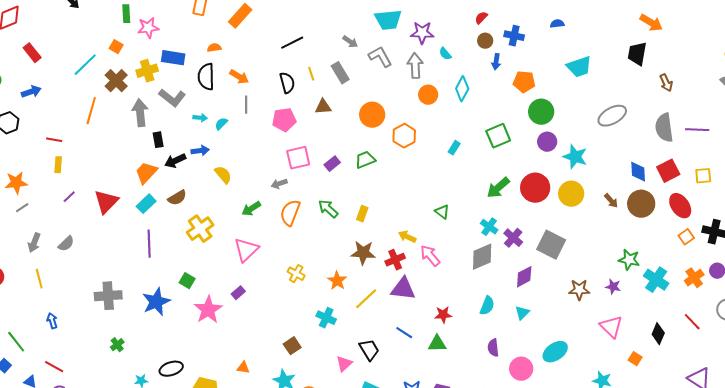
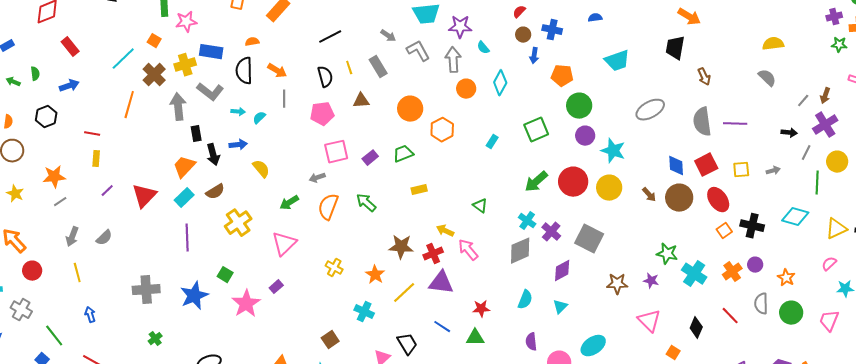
black arrow: (175, 161) -> (213, 155), turned -80
yellow rectangle: (362, 214) -> (419, 190), moved, turned 56

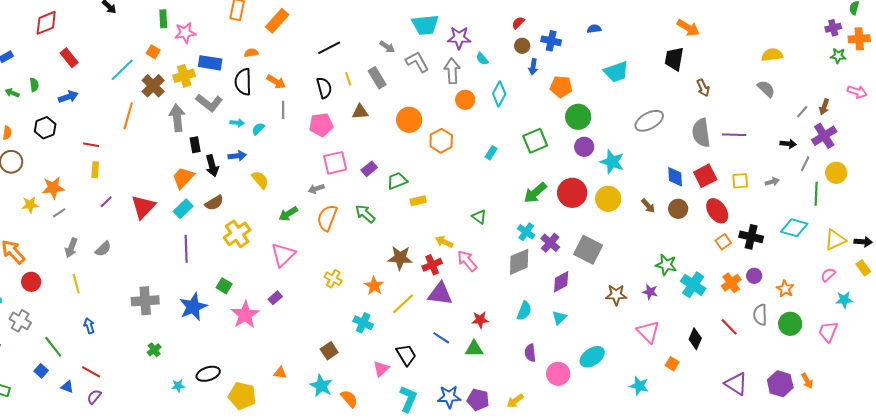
green trapezoid: (403, 154) -> (397, 181), moved
yellow star: (15, 194) -> (30, 205), moved, turned -30
brown circle: (679, 198) -> (678, 209), size x0.7

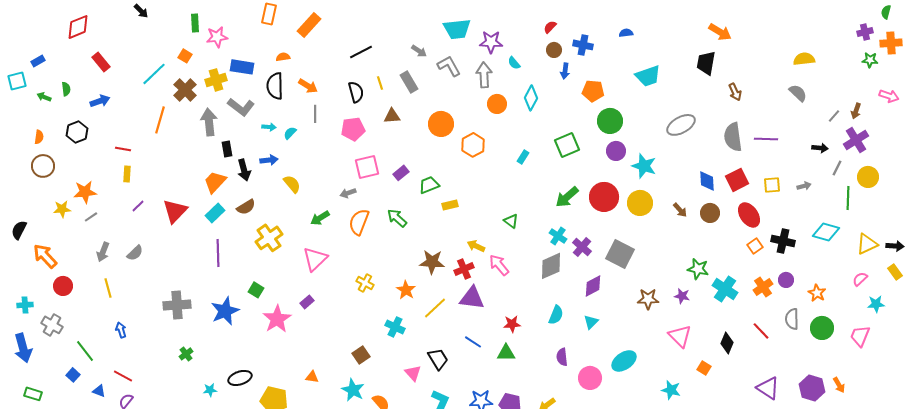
pink triangle: (381, 369) -> (413, 373), turned -30

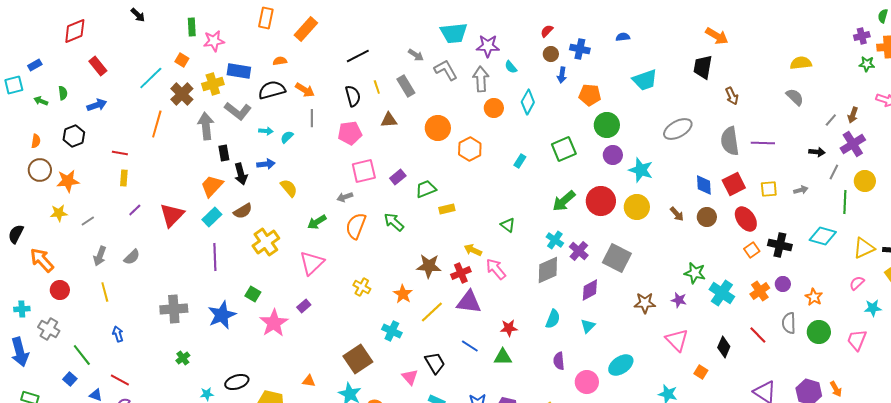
black semicircle: (275, 86) -> (272, 90), turned 76
orange star: (85, 192) -> (68, 181), moved
brown square: (361, 355) -> (358, 359), size x1.6

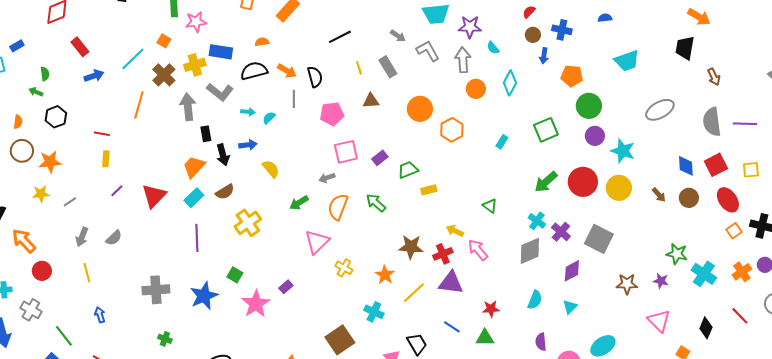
black semicircle: (353, 96) -> (315, 77), moved
green arrow: (41, 101) -> (36, 92), moved
blue arrow: (97, 105) -> (94, 76), moved
pink triangle: (312, 263) -> (317, 242), moved
green cross: (183, 358) -> (165, 339), turned -32

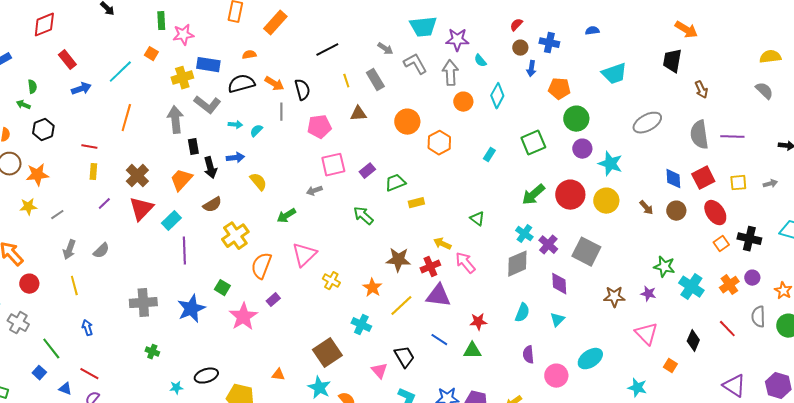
brown cross: (164, 75) -> (137, 176), moved
cyan rectangle: (194, 198) -> (171, 221), moved
orange semicircle: (338, 207) -> (261, 266), moved
purple diamond: (572, 271) -> (559, 284), turned -65

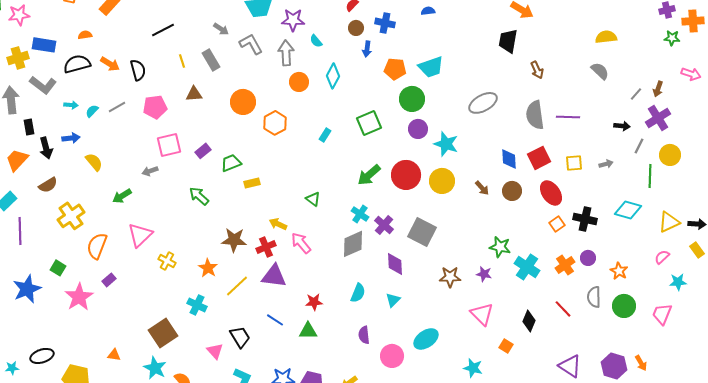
cyan trapezoid: (614, 74) -> (431, 67), moved
gray line: (281, 112) -> (117, 107), moved, turned 60

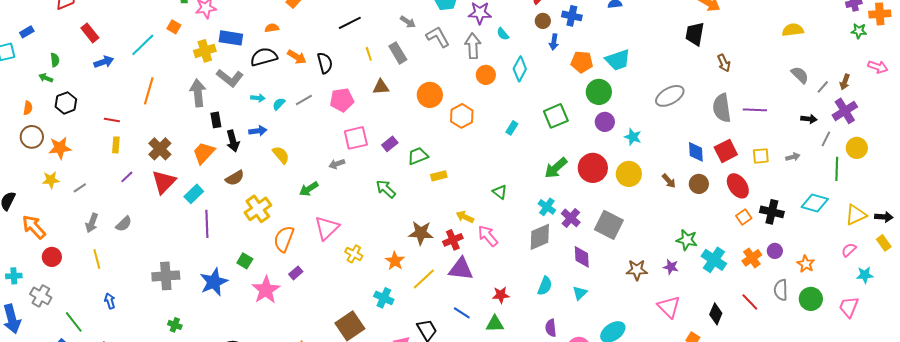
gray semicircle: (600, 71) -> (800, 75), moved
cyan star: (446, 144) -> (633, 137), size x0.7

